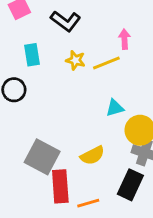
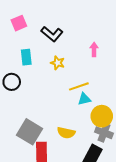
yellow line: (106, 63) -> (79, 86), moved
yellow semicircle: (92, 155) -> (66, 133), turned 36

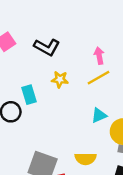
cyan rectangle: (26, 57) -> (29, 95), moved
yellow line: (79, 86) -> (99, 78), moved

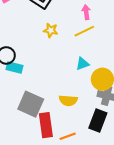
cyan rectangle: (29, 95) -> (14, 67), moved, turned -63

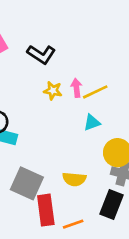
pink arrow: (86, 12) -> (76, 88), moved
cyan triangle: (82, 64) -> (92, 123), moved

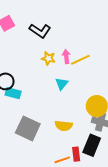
cyan triangle: (92, 123) -> (62, 84), moved, turned -32
red rectangle: (46, 210) -> (76, 154), moved, size x0.6

